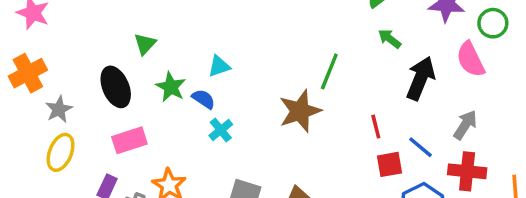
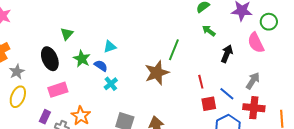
black arrow: (421, 78) -> (227, 54), size x0.7

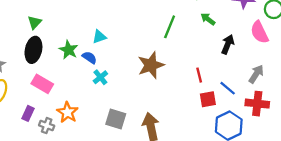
green triangle: (67, 34) -> (35, 22), moved
green line: (174, 50) -> (170, 27), moved
black ellipse: (50, 59) -> (33, 50), turned 35
pink rectangle: (58, 90) -> (42, 84), turned 48

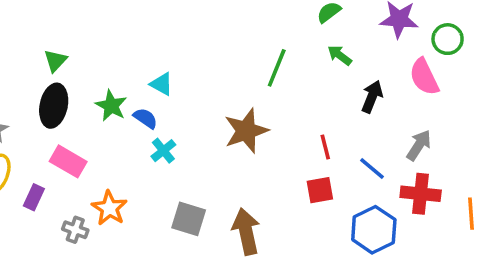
cyan triangle: (99, 37) -> (162, 84), turned 48
red square: (208, 99) -> (320, 190), moved
purple rectangle: (28, 113) -> (34, 197), moved

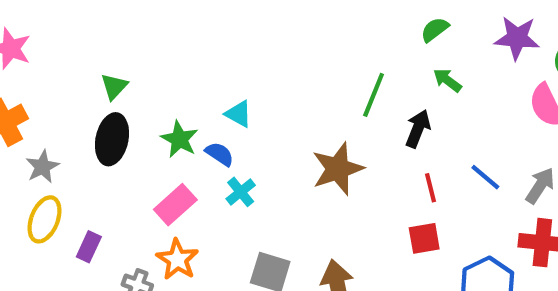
black arrow: (372, 97) -> (418, 129), moved
pink rectangle: (68, 161) -> (175, 205), moved, turned -72
blue line: (372, 169) -> (485, 177), moved

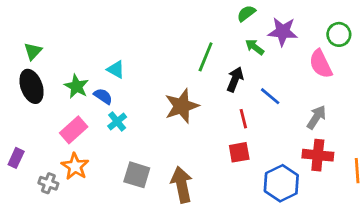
purple star: (517, 38) -> (283, 32), moved
black ellipse: (112, 139) -> (32, 86), turned -32
blue line: (485, 177) -> (270, 96), moved

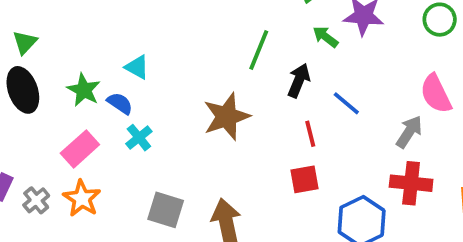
pink semicircle: (321, 64) -> (436, 94), moved
gray cross: (48, 183) -> (36, 200), moved, turned 30

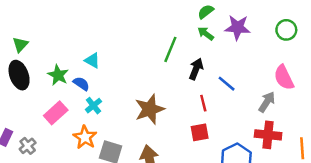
green arrow: (325, 37) -> (206, 34), moved
brown star: (226, 117) -> (150, 109), moved
orange star: (82, 198) -> (85, 137), moved

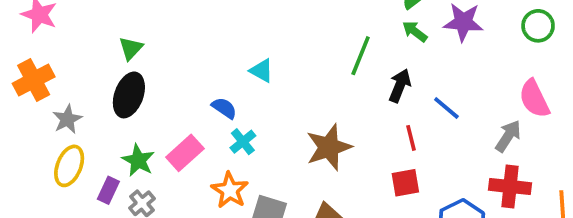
cyan triangle: (92, 60) -> (262, 71), moved
black ellipse: (19, 75) -> (129, 95), turned 40
green star: (58, 75) -> (138, 160), moved

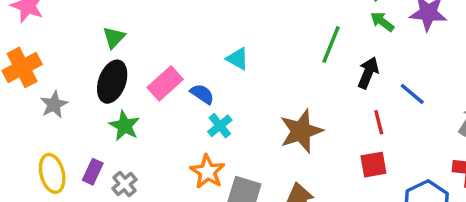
pink rectangle: (185, 153) -> (165, 83), moved
green star: (138, 160) -> (125, 126), moved
yellow ellipse: (69, 166) -> (52, 173), moved, turned -36

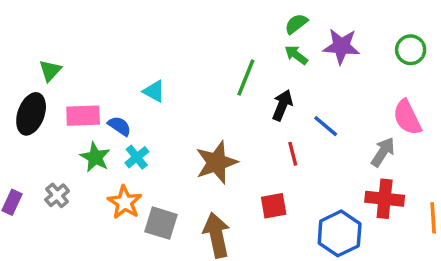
green triangle: (114, 37) -> (50, 71), moved
pink rectangle: (165, 83) -> (83, 116), turned 40
green star: (125, 126) -> (95, 157), moved
red square: (373, 165) -> (274, 206), moved
gray cross: (125, 184) -> (57, 195), moved

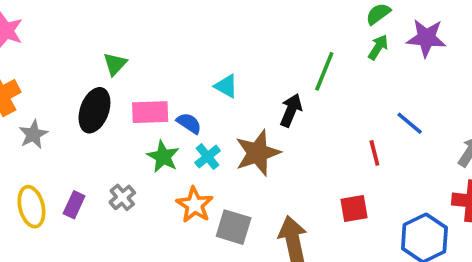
green arrow: (296, 55) -> (378, 47), turned 85
black arrow: (282, 105) -> (291, 110), moved
brown star: (216, 162) -> (258, 153), moved

